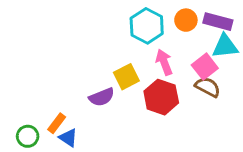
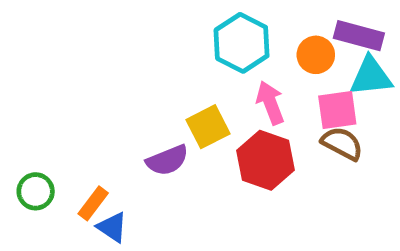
orange circle: (186, 20) -> (316, 55), moved
pink square: (205, 67) -> (337, 110), turned 30
green circle: (28, 136) -> (36, 191), moved

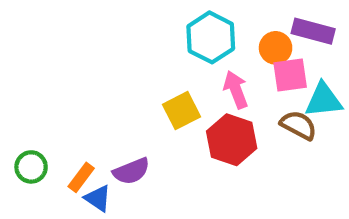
cyan triangle: (371, 76) -> (324, 100), moved
pink square: (337, 110) -> (290, 75), moved
purple semicircle: (167, 160) -> (131, 171), moved

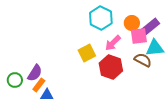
purple rectangle: (313, 31) -> (150, 27), moved, turned -54
pink arrow: (236, 90) -> (113, 43), turned -114
purple semicircle: (131, 171) -> (35, 73), moved, turned -36
blue triangle: (98, 198) -> (47, 95), turned -32

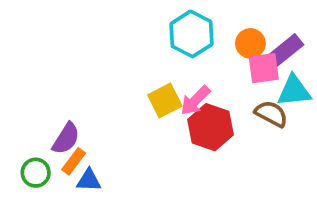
pink arrow: (113, 43) -> (195, 100), moved
green circle: (15, 80) -> (36, 173), moved

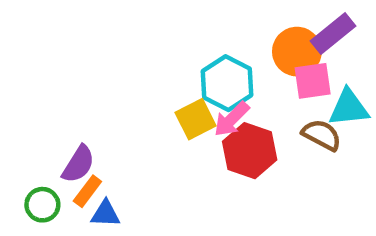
cyan hexagon: (191, 34) -> (227, 83), moved
orange circle: (250, 43) -> (297, 52), size x1.4
purple rectangle: (285, 51) -> (333, 34), moved

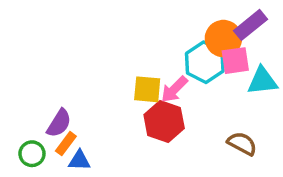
cyan hexagon: (227, 83) -> (205, 62), moved
yellow square: (196, 119) -> (147, 89), turned 32
brown semicircle: (322, 135) -> (242, 144), moved
red hexagon: (250, 151) -> (164, 122), moved

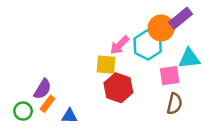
pink square: (235, 61) -> (170, 76), moved
pink arrow: (174, 89) -> (120, 45), moved
brown semicircle: (242, 144) -> (175, 104), turned 75
blue triangle: (79, 160) -> (69, 116), moved

